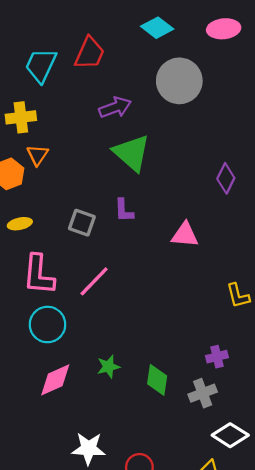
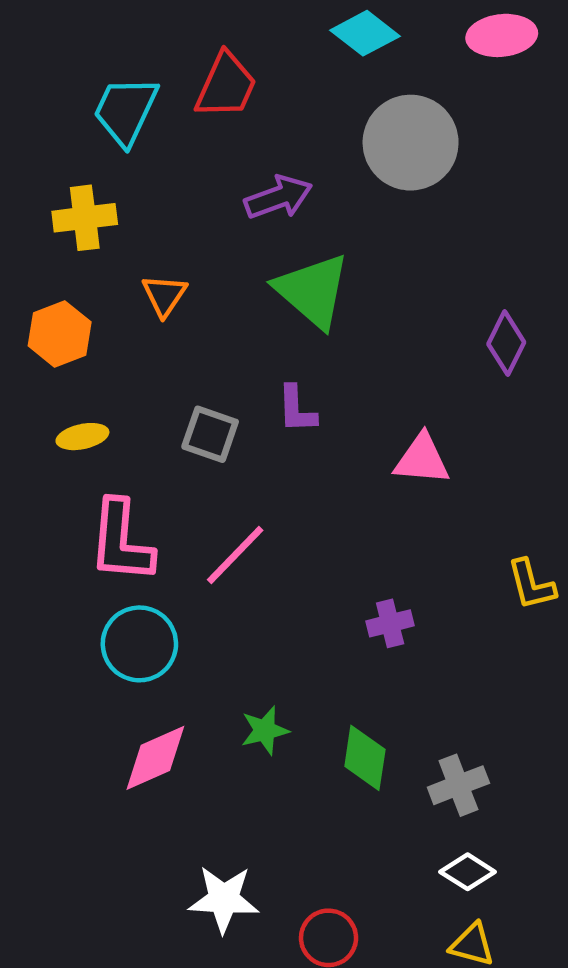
orange triangle: (38, 155) -> (164, 295), moved
purple cross: (217, 357) -> (390, 623), moved
white diamond: (230, 435) -> (468, 872), moved, size x0.7

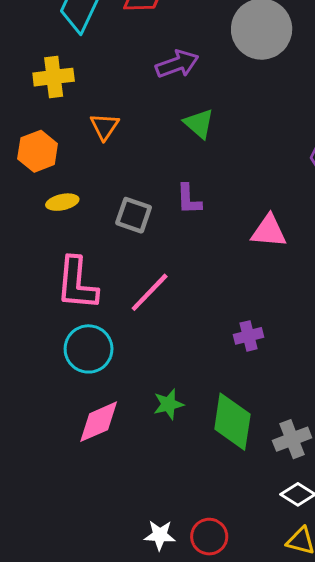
green triangle: (313, 291) -> (199, 124), size x0.6
yellow ellipse: (82, 437) -> (62, 202), moved
green diamond: (365, 758) -> (232, 422), size x1.4
white star: (224, 899) -> (160, 535), moved, size x0.7

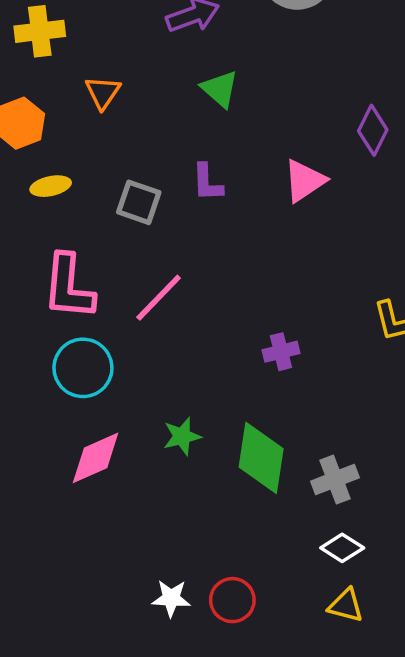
pink triangle: (269, 231) -> (304, 181), moved, turned -39

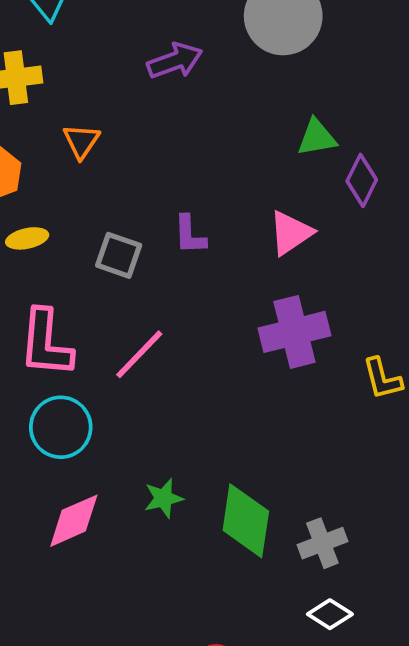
green triangle: (220, 89) -> (317, 137), moved, turned -51
purple cross: (281, 352) -> (294, 332), moved, size x1.8

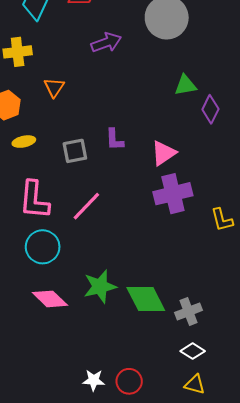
pink triangle: (291, 233) -> (164, 153), moved
gray square: (119, 255) -> (75, 151), turned -30
green star: (164, 498) -> (100, 286), size x1.5
pink diamond: (74, 521) -> (50, 299), turned 68
green diamond: (246, 521) -> (146, 299), turned -36

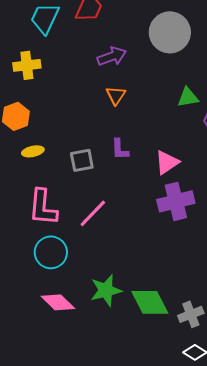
orange triangle: (54, 87) -> (116, 95), moved

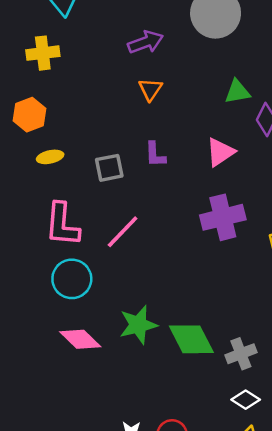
pink triangle: (167, 162) -> (220, 152), moved

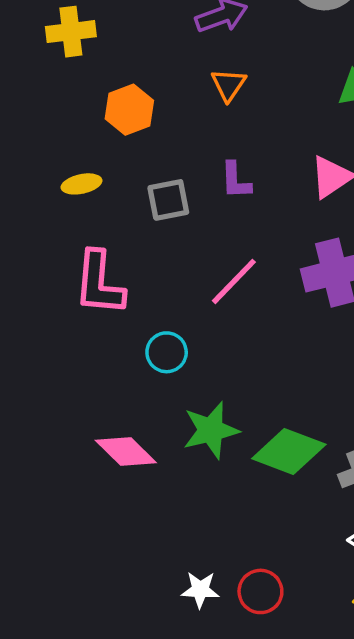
orange hexagon: (30, 115) -> (129, 110), moved
pink line: (123, 232) -> (234, 281), moved
cyan circle: (72, 279) -> (167, 352), moved, size x0.7
green diamond: (191, 339) -> (289, 452), turned -42

